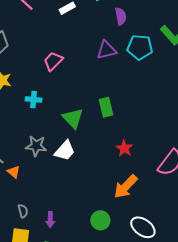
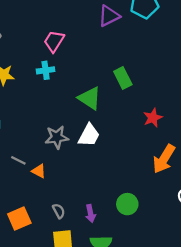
cyan cross: (33, 99) -> (46, 70), moved
red star: (124, 148) -> (153, 118), turned 30
green circle: (100, 220) -> (127, 204), moved

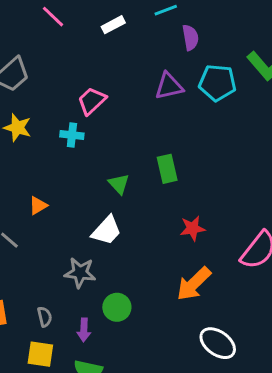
green triangle: (90, 98) -> (119, 184), size x0.7
gray star: (57, 137) -> (80, 273), moved
orange triangle: (39, 171) -> (38, 205), moved, turned 48
green circle: (127, 204) -> (117, 307), moved

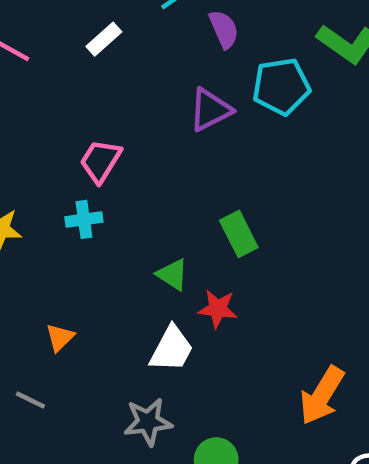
red star: (193, 228) -> (218, 309), moved, turned 30

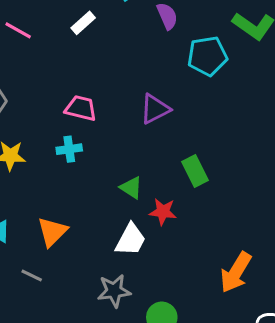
purple triangle: (210, 110) -> (155, 109), moved
pink trapezoid: (101, 161) -> (81, 108), turned 72
green rectangle: (239, 234) -> (195, 171), moved
orange triangle: (60, 337) -> (52, 232), size x1.5

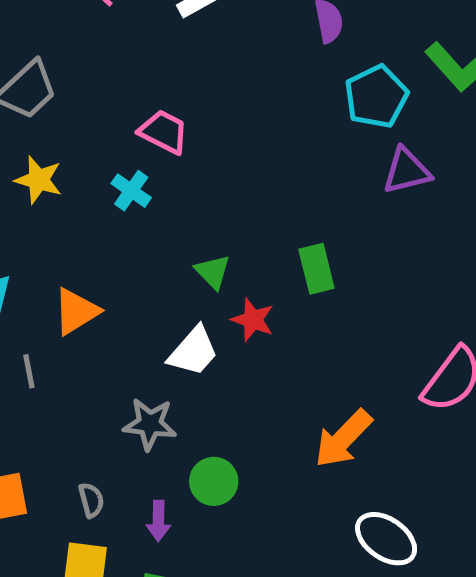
cyan pentagon: (207, 56) -> (376, 97), turned -30
purple triangle: (155, 109) -> (407, 171), moved
cyan cross: (69, 149) -> (131, 191), turned 30
gray line: (32, 276) -> (29, 371), turned 40

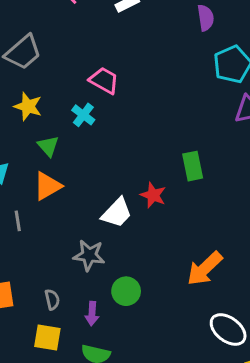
green triangle: (213, 272) -> (48, 146), moved

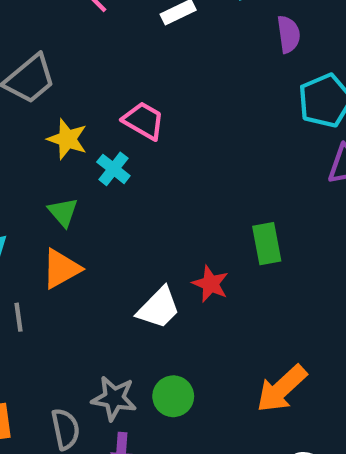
yellow star: (28, 106) -> (67, 139), moved
gray star: (89, 255) -> (114, 398), moved
green circle: (126, 291) -> (173, 396), moved
gray semicircle: (52, 300) -> (65, 429), size x1.4

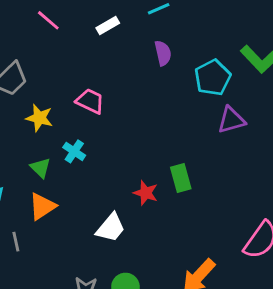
purple semicircle: (288, 34) -> (163, 53), moved
cyan cross: (113, 169) -> (74, 151), moved
red star: (210, 284) -> (146, 193), moved

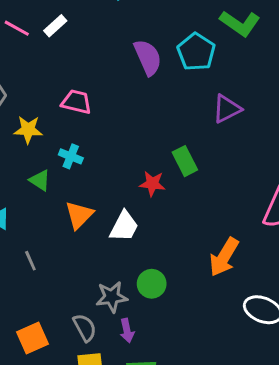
white rectangle: (108, 25) -> (55, 26), moved
purple semicircle: (163, 53) -> (148, 57), moved, size x1.4
purple triangle: (231, 120) -> (227, 109), moved
orange triangle: (42, 206) -> (79, 215), moved

